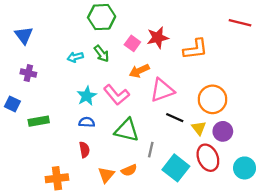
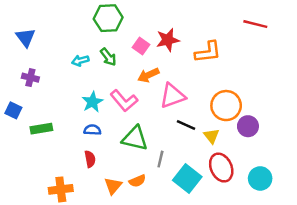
purple circle: (223, 131) -> (248, 126), moved

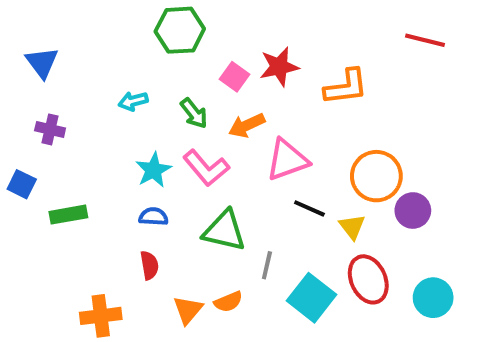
green arrow: (108, 57) -> (194, 113), moved

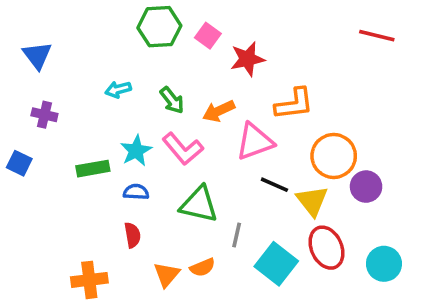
pink square: (234, 77) -> (208, 36), moved
orange L-shape: (346, 87) -> (294, 104), moved
green rectangle: (68, 215) -> (93, 169), moved
yellow triangle: (352, 227) -> (312, 201), size x1.4

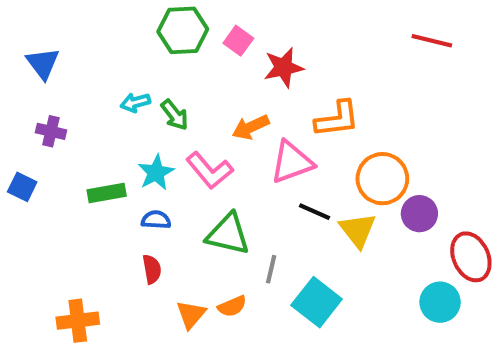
green arrow: (172, 100) -> (174, 115), moved
red ellipse: (326, 248) -> (471, 257), moved
orange cross: (89, 280) -> (78, 321), moved

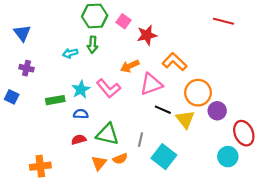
green arrow: (174, 115) -> (93, 45), moved, turned 42
orange L-shape: (337, 119) -> (175, 62), turned -130
green triangle: (228, 234) -> (107, 134), moved
red semicircle: (152, 269) -> (79, 140), turned -96

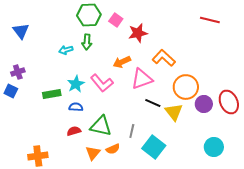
purple cross: (26, 68) -> (18, 72), moved, turned -32
red ellipse: (244, 133) -> (229, 102), moved

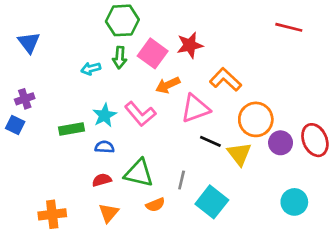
pink square: (116, 20) -> (153, 53), moved, size x1.5
orange triangle: (93, 153) -> (109, 213), moved

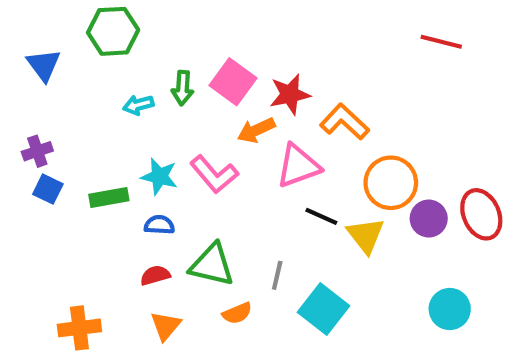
green hexagon: (122, 20) -> (113, 31), moved
red star: (190, 45) -> (290, 94), moved
cyan star: (105, 115) -> (159, 176), turned -30
blue square: (15, 125) -> (48, 189), moved

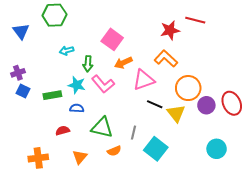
red line: (441, 42) -> (195, 20), moved
green arrow: (183, 88) -> (88, 64), moved
red star: (290, 94) -> (170, 30), moved
red semicircle: (155, 275) -> (63, 131), moved

